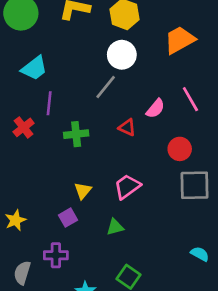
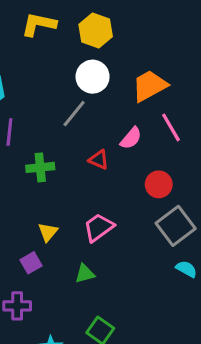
orange trapezoid: (180, 40) -> (149, 86), moved
gray square: (194, 185) -> (176, 226), turned -36
cyan semicircle: (200, 254) -> (186, 269), moved

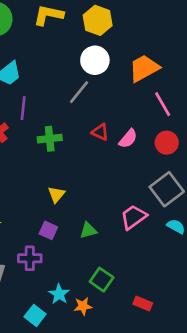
pink semicircle: (131, 138) -> (128, 139), moved
red circle: (159, 184) -> (167, 143), moved
pink trapezoid: (99, 227) -> (133, 217), moved
purple square: (31, 263) -> (48, 230), moved, turned -36

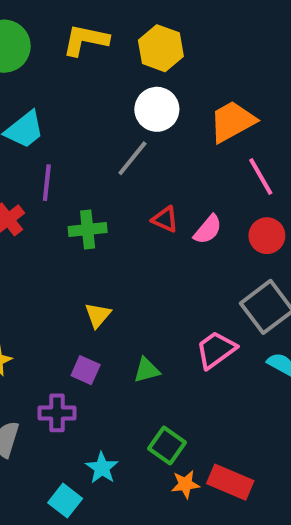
red rectangle: (143, 303) -> (230, 482), size x1.5
orange star: (83, 306) -> (185, 484), moved

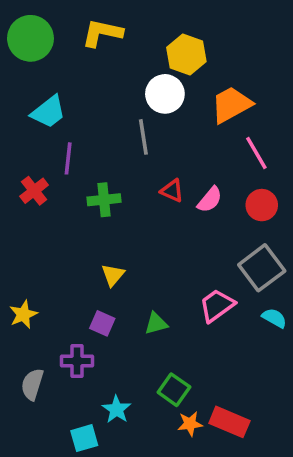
yellow hexagon: (161, 48) -> (186, 54), moved
gray line: (132, 158) -> (143, 137), turned -48
cyan square: (65, 501) -> (84, 438), turned 36

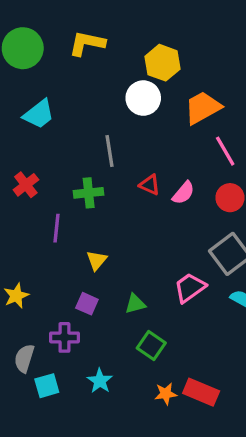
gray line: (143, 137) -> (109, 151), moved
purple line: (68, 158) -> (56, 228), moved
green square: (174, 390) -> (151, 346), moved
cyan square: (84, 438) -> (47, 386), moved

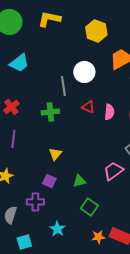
white circle: (143, 98) -> (84, 72), moved
pink semicircle: (183, 193) -> (109, 112), turned -35
purple line: (56, 228) -> (13, 139), moved
cyan square: (47, 386) -> (24, 242), moved

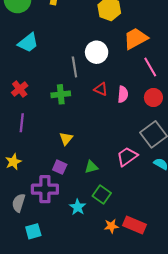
purple cross: (35, 202) -> (45, 189), size x1.4
cyan star: (57, 229) -> (78, 207), moved

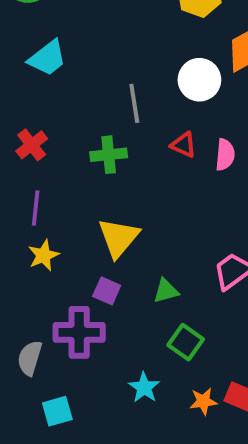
white circle: (97, 52) -> (199, 80), moved
yellow triangle: (66, 139) -> (119, 238), size x1.6
yellow star: (13, 162) -> (44, 255), moved
cyan star: (78, 207) -> (144, 388), moved

